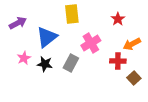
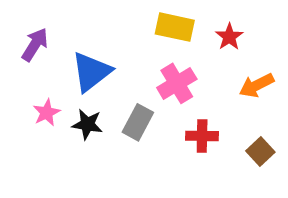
yellow rectangle: (72, 14) -> (175, 27), moved, turned -72
purple arrow: (18, 23) -> (35, 45), turned -30
red cross: (118, 61) -> (202, 136), moved

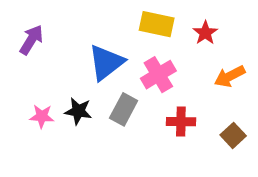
blue triangle: (91, 72) -> (106, 62), moved
pink star: (47, 113) -> (42, 116), moved, turned 30

